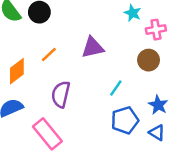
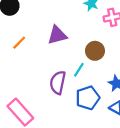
brown circle: (149, 60) -> (95, 51), moved
purple semicircle: (61, 94) -> (58, 83), moved

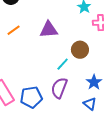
purple semicircle: (58, 83) -> (59, 88), moved
blue pentagon: (88, 98) -> (31, 97), moved

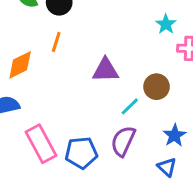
orange line: (14, 30) -> (56, 42), moved, turned -40
purple triangle: (49, 30) -> (105, 70), moved

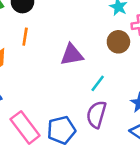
brown circle: (157, 87) -> (118, 42), moved

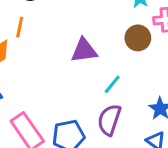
orange line: (25, 37) -> (20, 27), moved

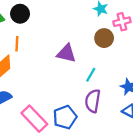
purple triangle: (84, 50) -> (66, 53), turned 30

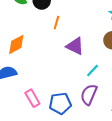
orange line: (17, 44) -> (56, 23), moved
pink rectangle: (34, 119) -> (32, 98), size x0.7

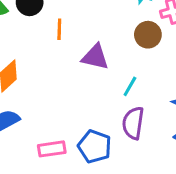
pink rectangle: (32, 98) -> (52, 149), turned -54
blue pentagon: (60, 103) -> (95, 146), turned -30

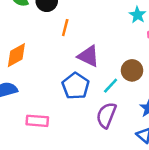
brown circle: (148, 35) -> (132, 70), moved
blue pentagon: (95, 146) -> (76, 86), moved

